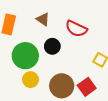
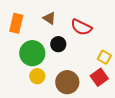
red square: (87, 87) -> (99, 77), moved

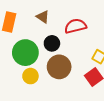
red semicircle: (81, 27) -> (75, 26), turned 140
brown circle: (67, 82) -> (59, 67), moved

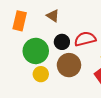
red semicircle: (75, 26) -> (85, 39), moved

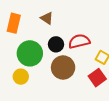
yellow circle: (41, 74) -> (21, 77), moved

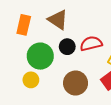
brown triangle: (47, 18) -> (58, 20), size x1.5
brown circle: (63, 67) -> (76, 83), moved

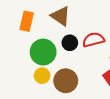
yellow circle: (31, 80) -> (42, 76), moved
brown circle: (76, 83) -> (66, 81), moved

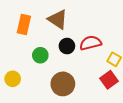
green circle: (43, 52) -> (40, 55), size x0.6
yellow circle: (42, 76) -> (13, 79), moved

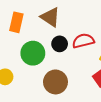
green circle: (40, 55) -> (33, 53), size x1.5

